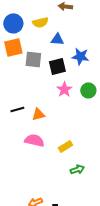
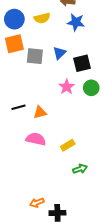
blue triangle: (57, 39) -> (59, 53), moved, turned -48
blue star: (80, 56) -> (76, 22), moved
black square: (57, 66) -> (82, 63), moved

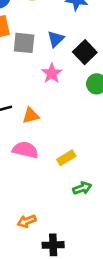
black square: (82, 63) -> (85, 52), turned -30
pink star: (67, 87) -> (52, 73), moved
orange arrow: (37, 203) -> (27, 221), moved

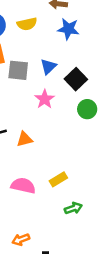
pink semicircle: (25, 150) -> (23, 186), moved

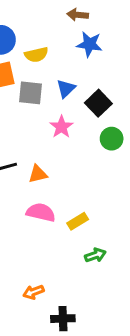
yellow semicircle: (27, 24) -> (36, 55), moved
pink semicircle: (23, 186) -> (41, 212), moved

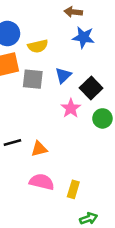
pink star: (61, 127) -> (71, 108), moved
yellow rectangle: (78, 221) -> (73, 189), turned -42

